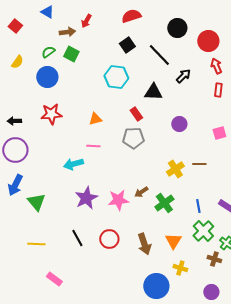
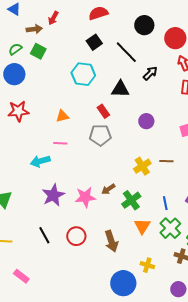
orange triangle: (173, 241) -> (142, 226), moved

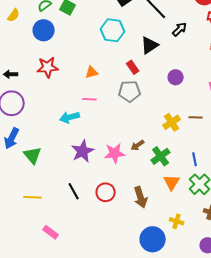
black triangle: (120, 89) -> (150, 45), turned -36

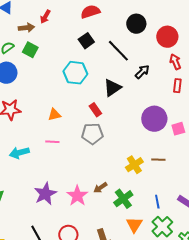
purple circle: (176, 77) -> (154, 119), moved, size x1.6
cyan arrow: (70, 117) -> (19, 153), moved
pink star: (115, 153) -> (77, 196), turned -30

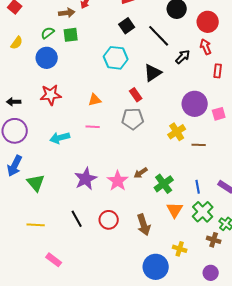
green square: (30, 50) -> (71, 35), turned -35
red arrow: (175, 62) -> (206, 47), moved
yellow cross: (134, 165) -> (177, 132), moved

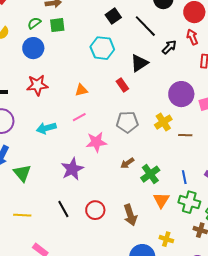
gray pentagon: (133, 119) -> (127, 122), moved
pink line: (93, 127) -> (79, 117), turned -32
pink star: (118, 181) -> (96, 142), moved, turned 30
green cross: (203, 212) -> (189, 202), turned -30

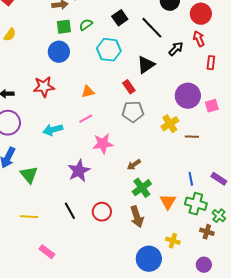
green semicircle: (34, 23) -> (86, 25), moved
blue circle: (33, 48) -> (59, 52), moved
gray pentagon: (127, 122) -> (133, 112), moved
green cross: (150, 174) -> (142, 188), moved

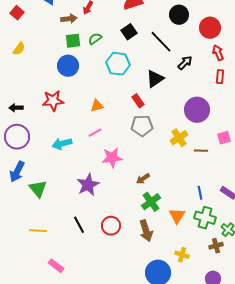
red arrow: (199, 39) -> (218, 53), moved
pink square: (212, 106) -> (224, 138), moved
brown cross: (207, 232) -> (216, 246), turned -32

